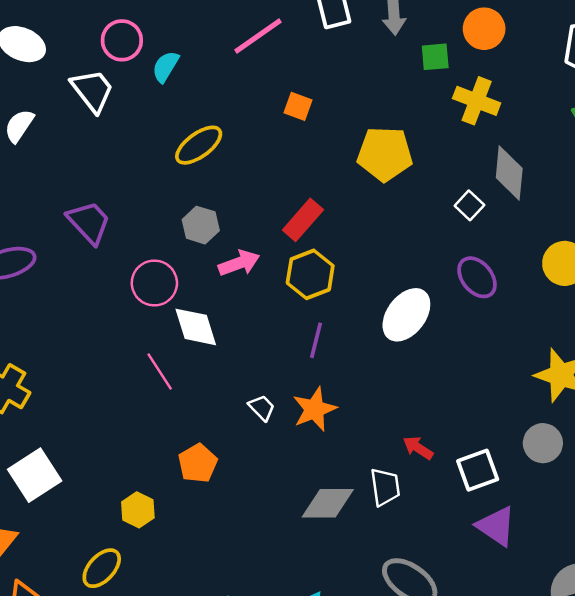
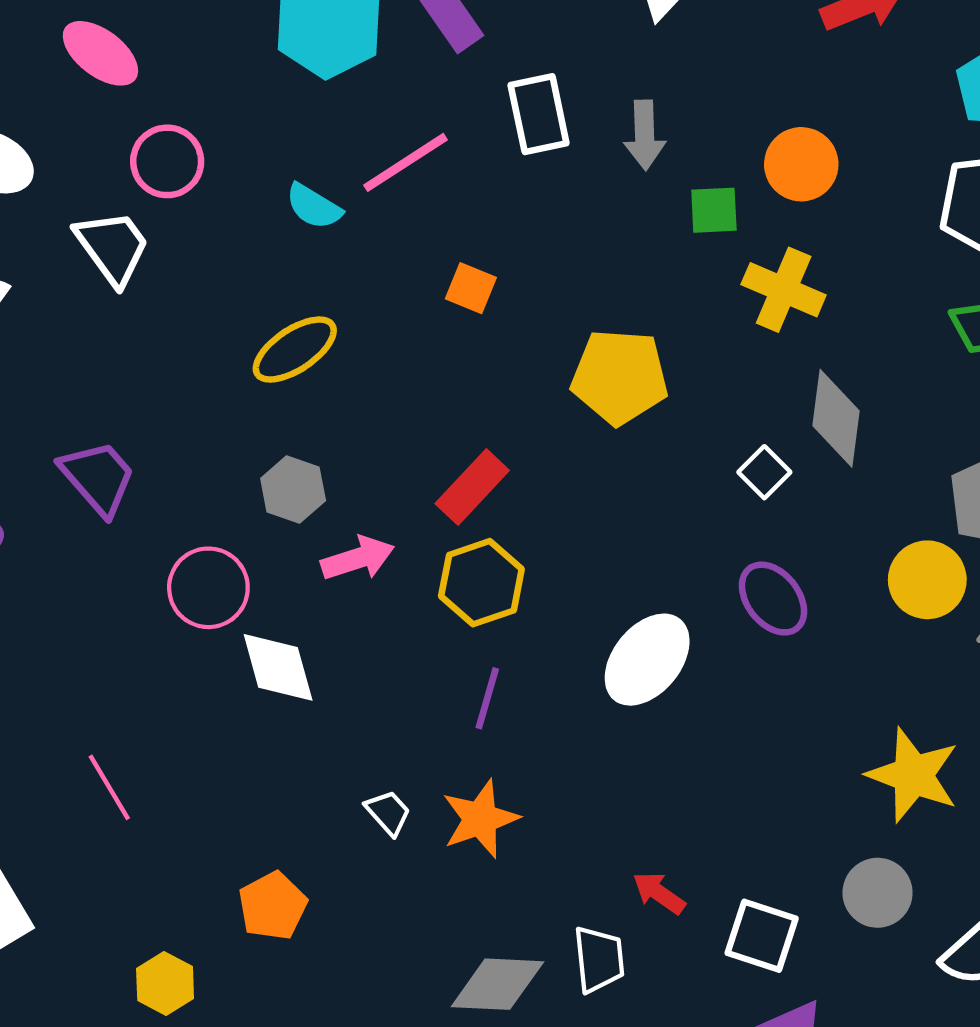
cyan semicircle: (166, 67) -> (314, 206), moved, turned -92
pink line: (160, 371) -> (109, 787), moved
white square: (478, 470) -> (762, 936), turned 36

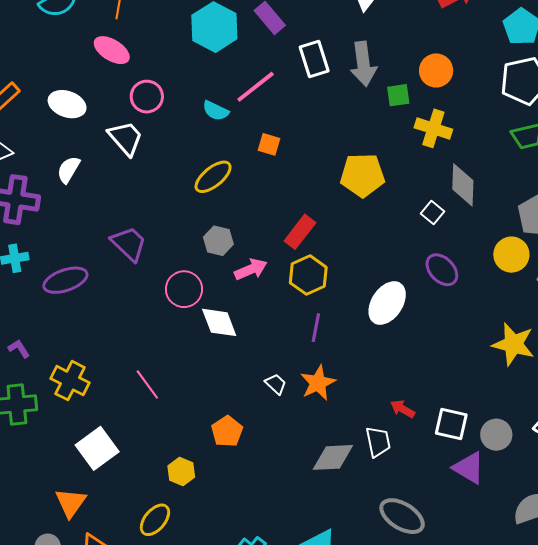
gray arrow: (645, 135) -> (363, 64), size x1.4
orange square: (471, 288) -> (269, 144), moved
gray circle: (878, 893) -> (496, 435), moved

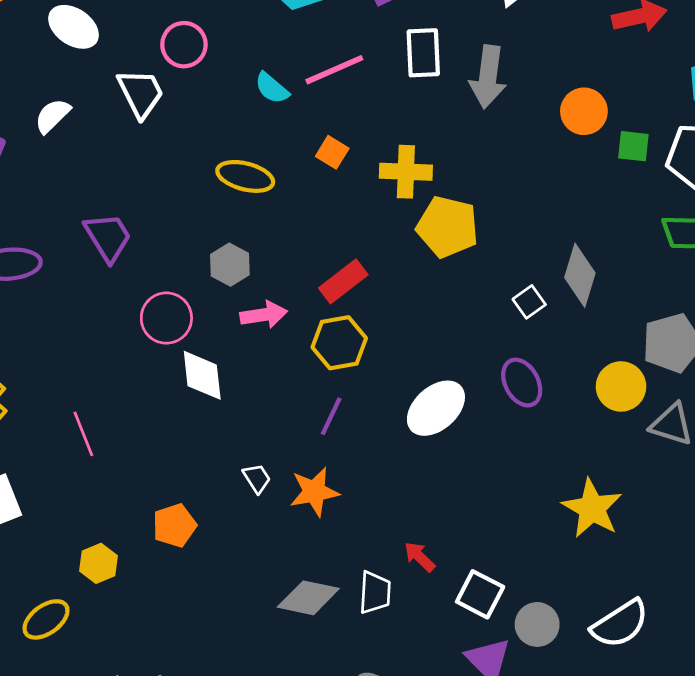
green square: (398, 95) -> (633, 146), moved
yellow cross: (433, 128) -> (406, 172), moved, turned -30
yellow ellipse: (213, 177) -> (245, 176), turned 39

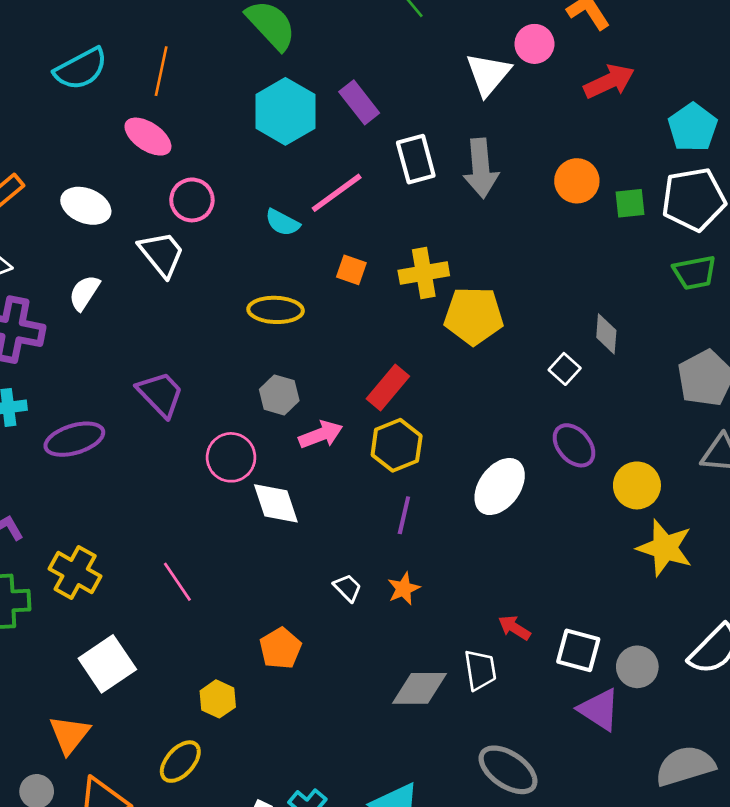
gray diamond: (580, 275) -> (606, 334), size x0.7
yellow circle: (621, 386) -> (637, 485), moved
orange star: (314, 492) -> (404, 589), size x0.7

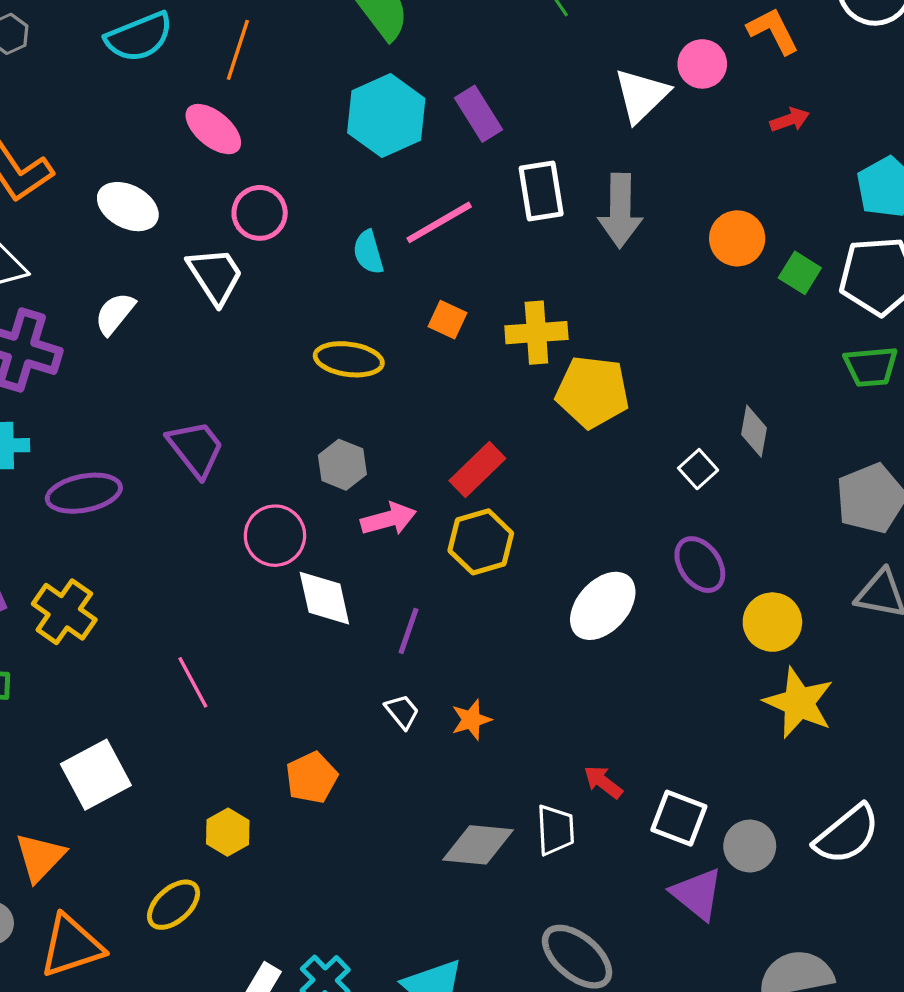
red arrow: (609, 81) -> (790, 120), size x0.6
green square: (630, 203) -> (800, 273), turned 32
cyan semicircle: (282, 222) -> (368, 252), turned 40
purple line: (404, 515) -> (408, 631), moved
yellow cross: (75, 572) -> (64, 612), moved

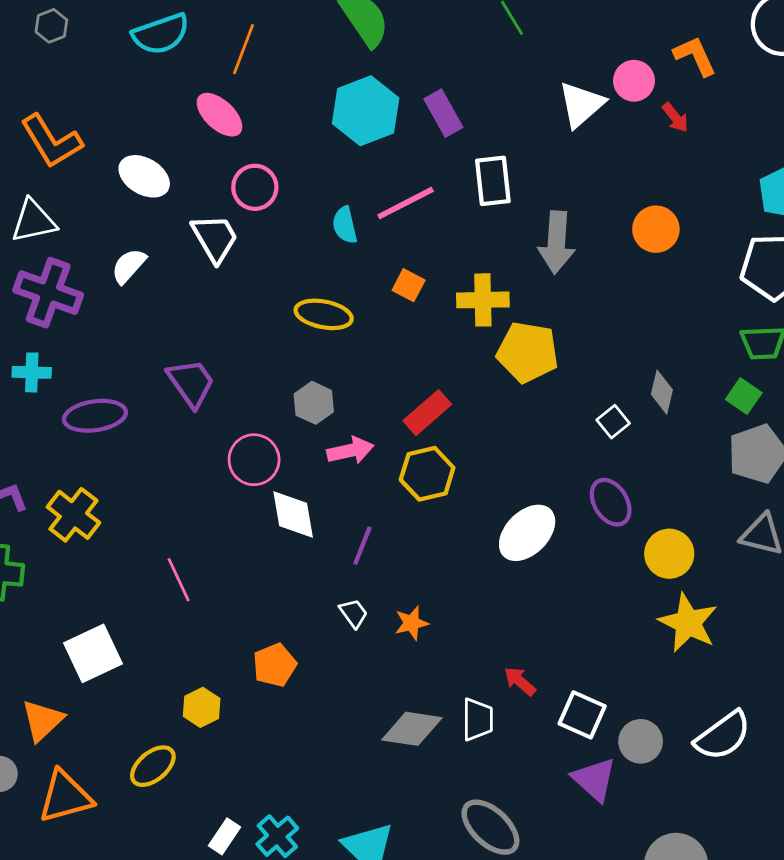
red arrow: (790, 120) -> (675, 118), moved, turned 68
gray arrow: (620, 211) -> (557, 242), moved
green square: (800, 273) -> (744, 396), moved

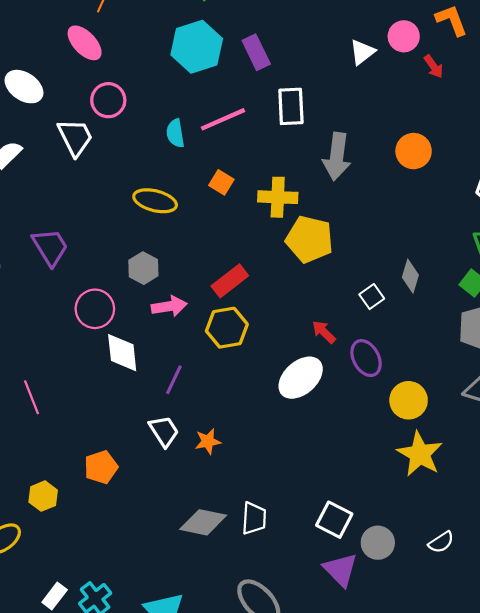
white triangle: (581, 105) -> (362, 52), size x0.7
white trapezoid: (354, 613) -> (164, 431), size x1.4
red arrow: (520, 681) -> (324, 332), moved
white semicircle: (723, 736) -> (441, 542), size x0.6

